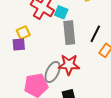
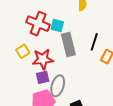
purple square: (19, 44) -> (43, 77), moved
red star: (69, 65) -> (43, 59), moved

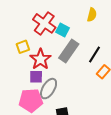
gray rectangle: (68, 45) -> (69, 51), turned 35
red star: (43, 59) -> (40, 59), turned 30

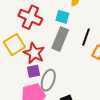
cyan square: (63, 30) -> (62, 17), moved
yellow square: (23, 47) -> (14, 45), size x1.5

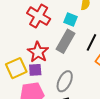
yellow square: (14, 45) -> (16, 68), moved
gray ellipse: (48, 80) -> (65, 81), moved

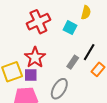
red cross: (39, 16) -> (38, 22), turned 30
gray rectangle: (66, 41) -> (73, 62), moved, size x0.6

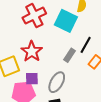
cyan square: (70, 28) -> (66, 21), size x1.6
purple square: (31, 75) -> (32, 79), moved

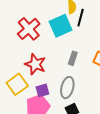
cyan square: (66, 21) -> (61, 26), turned -35
black line: (86, 45) -> (81, 18), moved

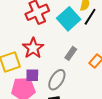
cyan square: (61, 26) -> (69, 19), turned -35

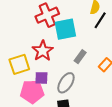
cyan square: (69, 19) -> (65, 29), moved, turned 30

